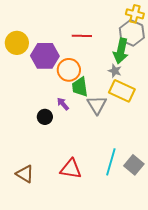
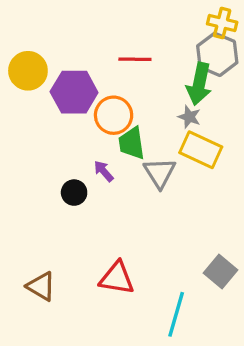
cyan line: (111, 162) -> (176, 314), moved

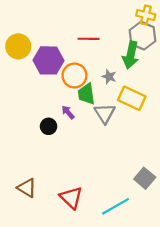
gray star: (189, 117) -> (109, 77), moved
red triangle: (117, 278) -> (71, 198), moved, turned 35
cyan line: (176, 314) -> (116, 206), turned 44

